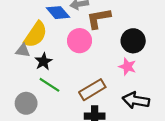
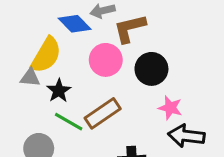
black circle: (133, 41) -> (151, 69), moved
pink star: (127, 67) -> (170, 108), moved
brown rectangle: (92, 90) -> (103, 113), moved

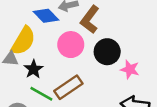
brown L-shape: (130, 28) -> (90, 19), turned -40
pink star: (170, 108) -> (130, 69), moved

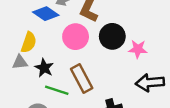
yellow semicircle: (23, 41) -> (29, 42), size x0.7
brown rectangle: (68, 87) -> (82, 79), turned -72

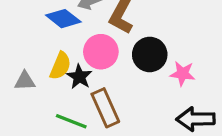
yellow semicircle: (29, 42) -> (60, 66), moved
black star: (44, 68) -> (79, 77), moved

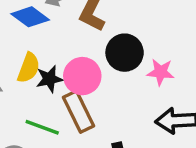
pink circle: (101, 52) -> (82, 76), moved
black star: (79, 77) -> (49, 79), turned 30

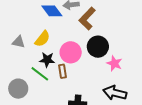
black star: (49, 79) -> (47, 60), moved
brown rectangle: (79, 112) -> (63, 71), size x0.6

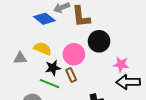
brown L-shape: (87, 19) -> (81, 17), turned -35
yellow semicircle: (42, 39) -> (43, 49), turned -90
pink star: (114, 63) -> (121, 64), moved

